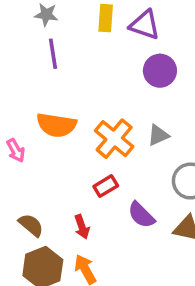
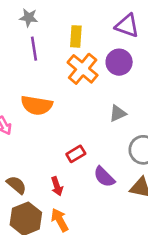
yellow rectangle: (106, 18) -> (76, 36), moved
purple triangle: (145, 25) -> (127, 26), moved
orange cross: (114, 139) -> (83, 69), moved

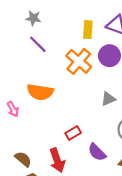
yellow rectangle: (76, 36) -> (88, 30), moved
purple line: (34, 49) -> (38, 44), turned -36
red arrow: (57, 186) -> (57, 160), size x1.5

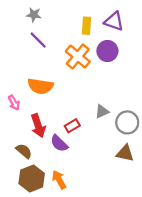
gray triangle: (108, 99) -> (102, 111), moved
purple semicircle: (97, 152) -> (59, 143), moved
red arrow: (57, 160) -> (38, 126), moved

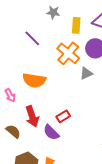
gray star: (34, 15) -> (53, 12), moved
gray triangle: (102, 111) -> (86, 73), moved
brown semicircle: (24, 151) -> (13, 131), moved

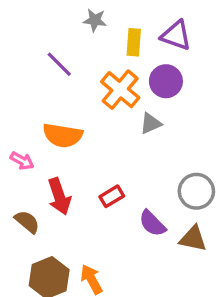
pink arrow: (10, 95) -> (22, 161), turned -32
purple semicircle: (51, 132) -> (152, 223), moved

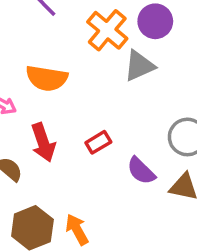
gray triangle: (151, 124) -> (139, 66), size x1.4

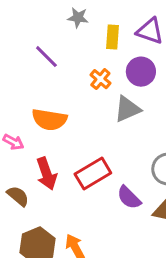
orange cross: (107, 30) -> (100, 79), size x0.6
red rectangle: (98, 142) -> (93, 174), size x1.6

